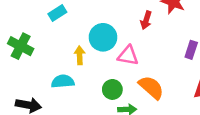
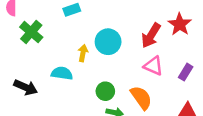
red arrow: (146, 20) -> (151, 35), size x1.5
pink triangle: (128, 56) -> (153, 66), moved

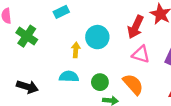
cyan semicircle: (62, 73) -> (69, 77), moved

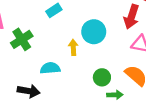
green cross: (27, 36) -> (22, 39), turned 30
cyan semicircle: (69, 77) -> (50, 68), moved

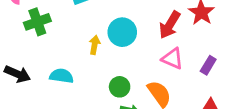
cyan semicircle: (50, 68) -> (61, 76), moved
black arrow: (29, 91) -> (17, 74), moved

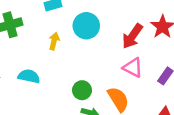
cyan circle: (122, 32) -> (86, 26), moved
yellow arrow: (95, 45) -> (54, 41), moved

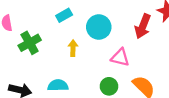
pink triangle: (133, 68) -> (120, 57), moved

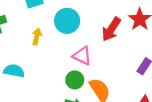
green circle: (109, 86) -> (75, 80), moved

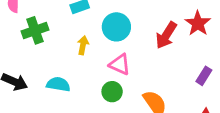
pink triangle: (82, 56) -> (120, 64), moved
green circle: (75, 80) -> (112, 92), moved

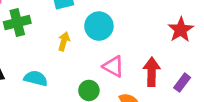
red arrow: (166, 35) -> (152, 72), moved, turned 144
pink triangle: (120, 64) -> (113, 66), moved

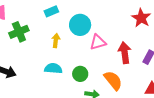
pink triangle: (113, 66) -> (98, 42), moved, turned -36
cyan semicircle: (36, 78) -> (53, 68), moved

